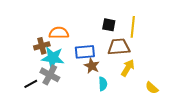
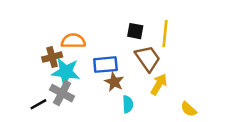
brown trapezoid: (119, 47) -> (148, 58), turned 60

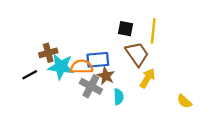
orange semicircle: (73, 41) -> (82, 67), moved
gray cross: (62, 93) -> (91, 86), moved
black line: (38, 104) -> (30, 75), moved
yellow semicircle: (189, 109) -> (184, 101), moved

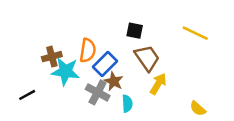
yellow line: (153, 31) -> (195, 33), moved, turned -70
blue rectangle: (98, 60) -> (105, 64), turned -40
orange semicircle: (82, 67) -> (88, 50), moved, turned 100
black line: (30, 75) -> (27, 95), moved

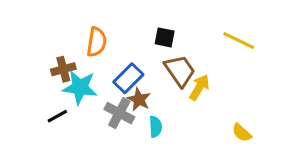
orange semicircle: (88, 50) -> (97, 42), moved
yellow arrow: (158, 84) -> (199, 87), moved
black line: (27, 95) -> (57, 116), moved

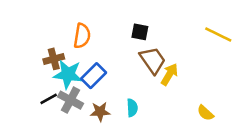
yellow line: (239, 41) -> (218, 35), moved
blue rectangle: (128, 78) -> (94, 76), moved
brown star: (139, 99) -> (100, 112), moved, turned -30
gray cross: (119, 113) -> (70, 100), moved

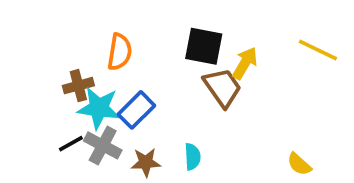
black square: (140, 32) -> (204, 46), size x1.5
yellow arrow: (169, 74) -> (245, 63), moved

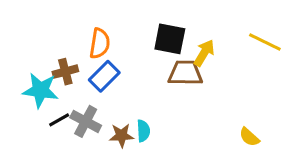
brown trapezoid: (222, 87) -> (185, 73), turned -54
cyan star: (99, 108) -> (40, 90), moved
blue rectangle: (136, 110) -> (104, 76), moved
cyan semicircle: (193, 157) -> (143, 131), moved

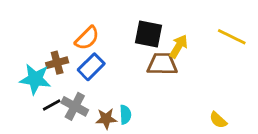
orange semicircle: (100, 44) -> (87, 38), turned 36

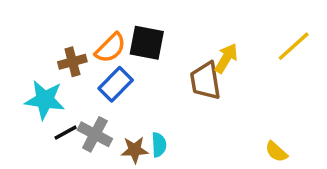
black square: (149, 34) -> (147, 43), moved
yellow line: (232, 37) -> (294, 46), turned -68
brown cross: (57, 63) -> (72, 62), moved
brown trapezoid: (162, 64) -> (205, 81), turned -100

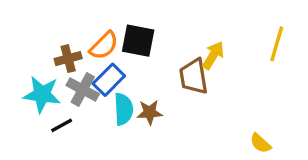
yellow line: (294, 46) -> (277, 44), turned -32
gray cross: (95, 134) -> (83, 90), moved
cyan semicircle: (159, 145) -> (124, 109), moved, size x1.4
brown star: (135, 150) -> (150, 112), moved

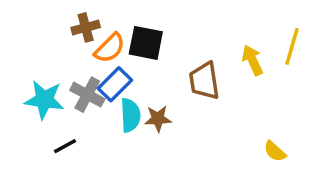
yellow arrow: (213, 55) -> (252, 60), moved, turned -56
brown cross: (68, 59) -> (86, 27), moved
black line: (62, 125) -> (65, 146), moved

